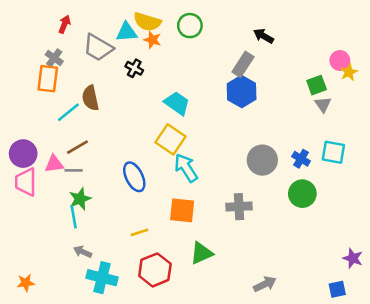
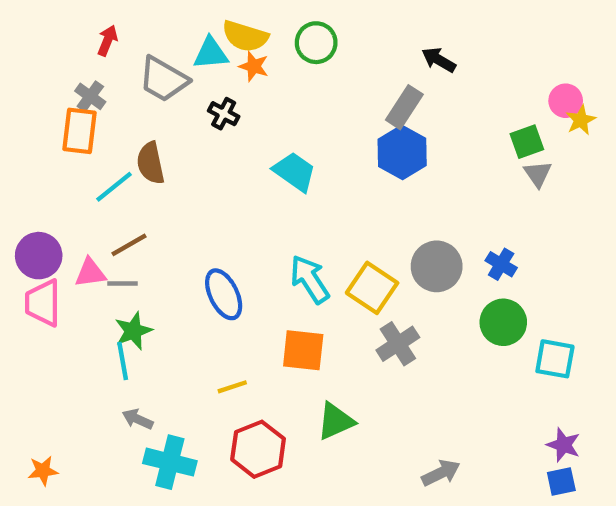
yellow square: (170, 139) -> (372, 288), moved
cyan square: (333, 152) -> (555, 359), moved
gray cross: (239, 207) -> (398, 344), turned -30
purple star: (353, 258) -> (563, 445), moved

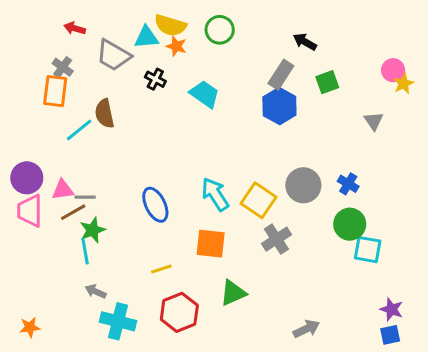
red arrow: (107, 41) -> (75, 28), turned -96
green square: (527, 142) -> (327, 82), moved
cyan trapezoid: (295, 172) -> (205, 94), moved
brown line: (129, 245) -> (73, 212), moved
cyan square: (555, 359) -> (368, 250), moved

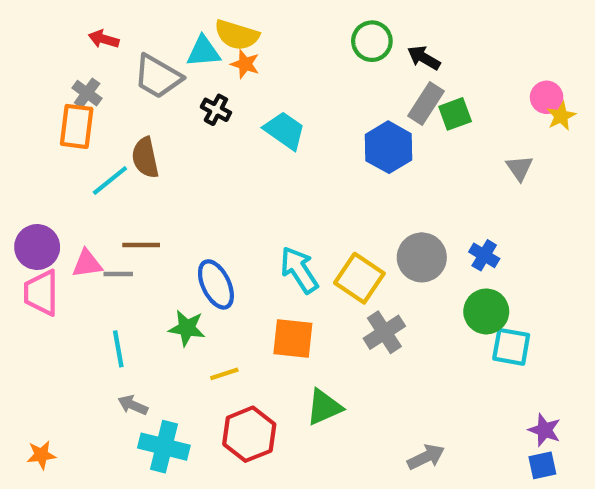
green circle: (220, 30) -> (372, 41), moved
gray rectangle: (281, 75) -> (426, 104), moved
brown line: (73, 212) -> (141, 245), moved, turned 30
green star: (93, 230) -> (187, 328), moved, turned 30

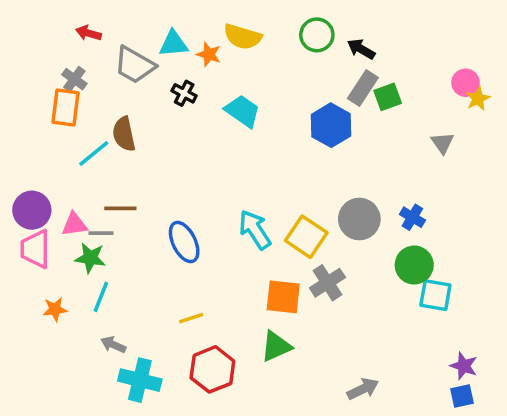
yellow semicircle: (237, 35) -> (242, 37), moved
green star: (187, 328) -> (90, 258), moved
orange square: (293, 339) -> (283, 297), moved
cyan line: (118, 349) -> (101, 297), turned 32
orange star: (41, 455) -> (55, 309), moved

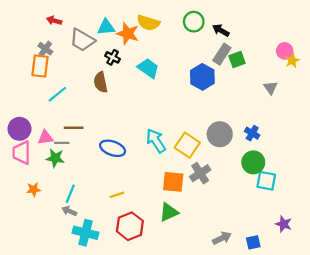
orange star: (209, 54) -> (128, 34), size x1.5
brown semicircle: (124, 134) -> (101, 82), moved
blue ellipse: (184, 242) -> (113, 148), turned -45
cyan line: (101, 297) -> (70, 194), moved
blue square: (462, 396) -> (253, 242), moved

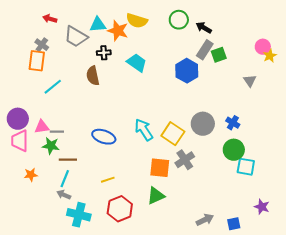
black cross: (113, 57) -> (104, 53), turned -32
brown line: (74, 128) -> (68, 160), moved

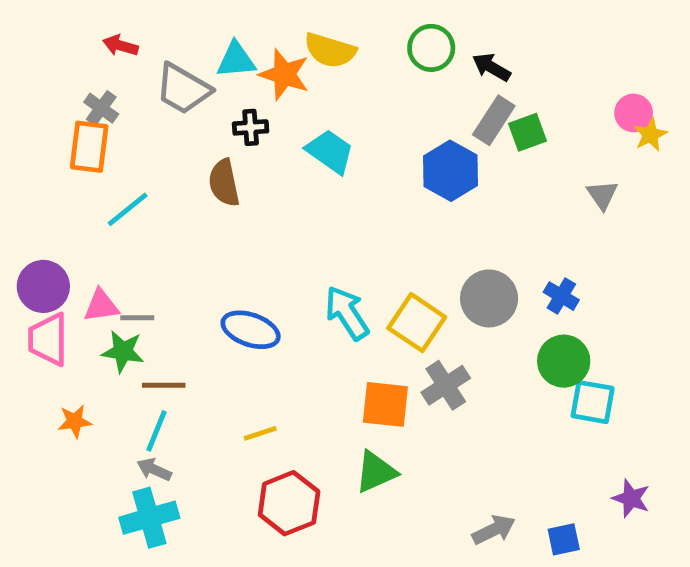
cyan cross: (79, 215) -> (149, 518), moved, turned -30

